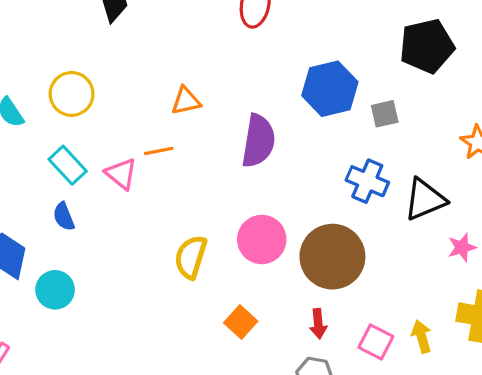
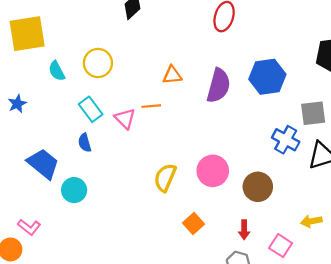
gray square: (385, 114) -> (313, 113), moved, size x1.4
purple semicircle: (258, 141) -> (219, 86), moved
brown circle: (332, 257) -> (258, 187), size x0.7
yellow arrow: (422, 336) -> (311, 221), moved, turned -90

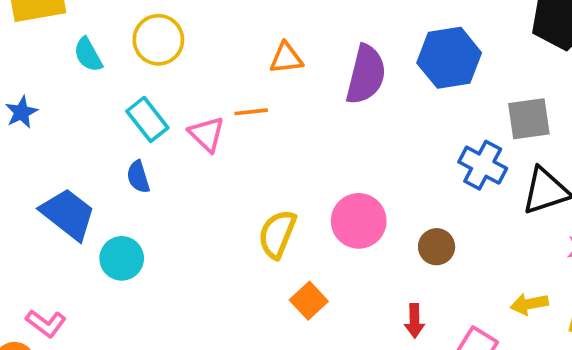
brown circle: (258, 187) -> (437, 247), size x0.7
orange square: (193, 223) -> (309, 301), moved

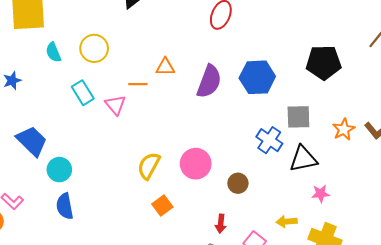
orange line: (251, 112) -> (138, 84), moved
blue semicircle: (138, 177) -> (65, 206), moved, size x1.4

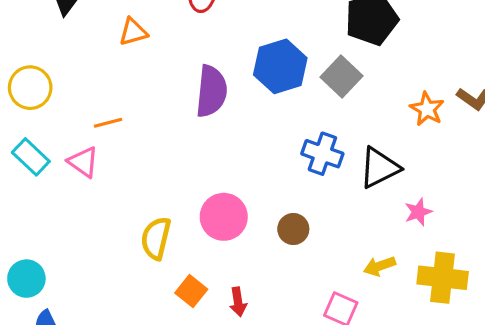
orange triangle: (165, 67) -> (133, 32), moved
gray square: (298, 117) -> (342, 77), moved, turned -30
red arrow: (221, 224) -> (238, 302), moved

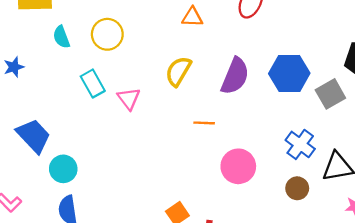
orange line: (108, 123) -> (204, 123), moved
pink circle: (224, 217) -> (238, 166), moved
brown circle: (293, 229) -> (297, 188), moved
yellow semicircle: (156, 238) -> (178, 71), moved

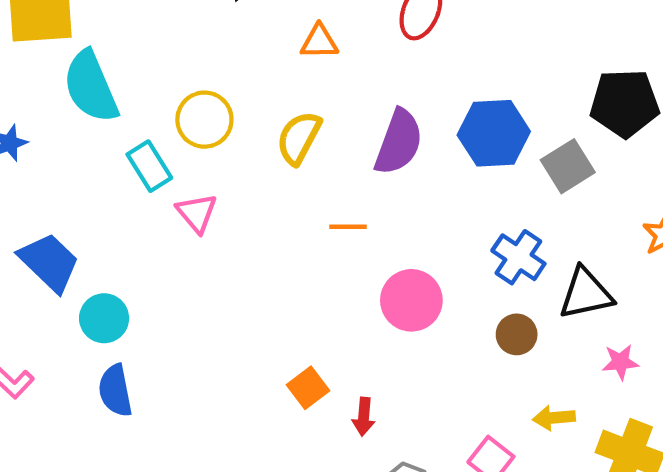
yellow circle: (107, 34) -> (204, 120), moved
cyan semicircle: (61, 37) -> (91, 87), size x1.8
pink triangle: (129, 98) -> (197, 213), moved

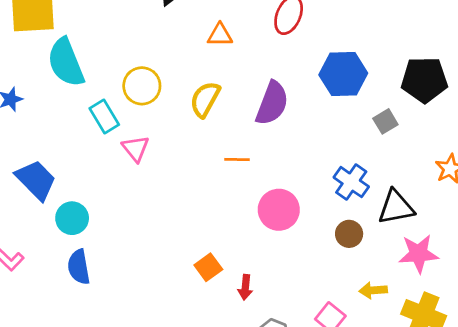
blue hexagon: (494, 133) -> (343, 74), moved
gray square: (568, 166) -> (385, 121), size x0.7
pink star: (620, 362) -> (418, 254), size x1.6

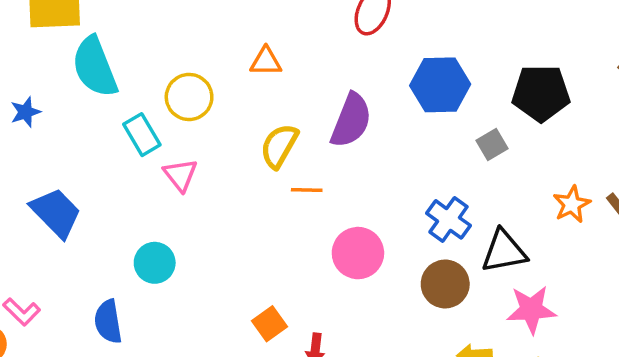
orange triangle: (220, 35) -> (266, 62), moved
yellow semicircle: (205, 99) -> (279, 146), moved
cyan circle: (72, 218) -> (155, 263), moved
brown circle: (349, 234) -> (445, 284), size x1.4

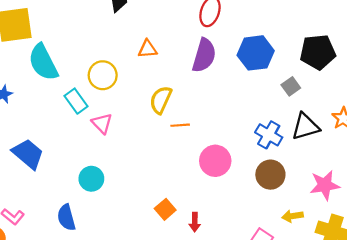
purple semicircle: (351, 120) -> (204, 55), moved
black triangle: (504, 251) -> (305, 127), moved

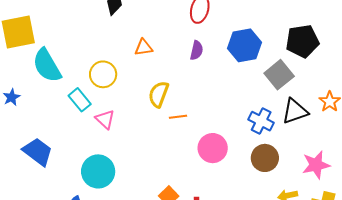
purple semicircle: (204, 55) -> (197, 50), size x0.6
gray square: (291, 86) -> (279, 75), size x1.6
cyan circle: (91, 179) -> (98, 171), size x1.4

